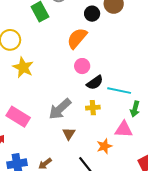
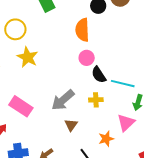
orange semicircle: (77, 38) -> (82, 30), turned -45
black semicircle: (95, 83) -> (99, 75), turned 90
pink triangle: (124, 129) -> (126, 123), turned -48

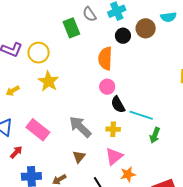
gray arrow: (63, 100) -> (80, 127), turned 80
pink triangle: (126, 123) -> (114, 156), moved
brown triangle: (71, 125) -> (79, 157), moved
orange star: (106, 139) -> (128, 174), moved

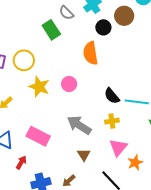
pink circle: (107, 87) -> (69, 84), moved

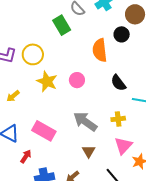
black circle: (103, 27) -> (122, 34), moved
black semicircle: (112, 96) -> (118, 83), moved

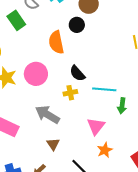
pink circle: (77, 80) -> (36, 74), size x1.5
yellow cross: (118, 119) -> (70, 93), moved
pink triangle: (123, 146) -> (96, 126), moved

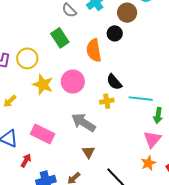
green rectangle: (16, 20) -> (60, 38), moved
pink triangle: (96, 126) -> (152, 139), moved
orange star: (105, 150) -> (148, 163), moved

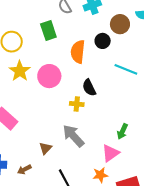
cyan line: (141, 99) -> (126, 69), moved
gray arrow: (83, 122) -> (73, 136), moved

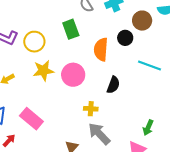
yellow star: (20, 71) -> (43, 71), turned 30
black semicircle: (89, 88) -> (113, 85), turned -132
yellow cross: (77, 104) -> (91, 109), moved

